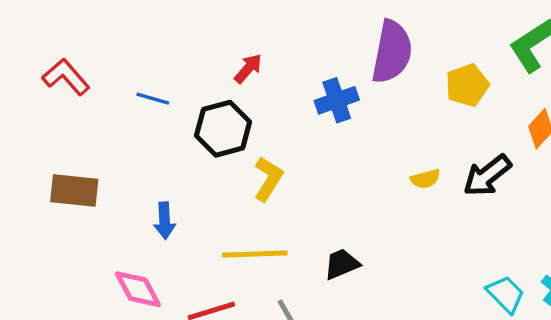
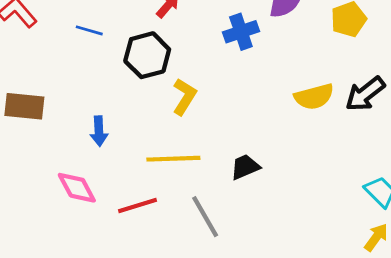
yellow semicircle: (425, 179) -> (314, 97), size x1.6

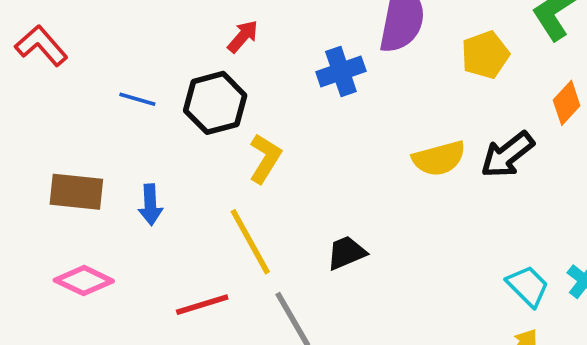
blue line: (89, 30) -> (137, 99), moved
brown rectangle: (24, 106) -> (76, 192), moved
yellow line: (173, 159) -> (250, 242), turned 63
pink diamond: (77, 188) -> (84, 281), moved, turned -36

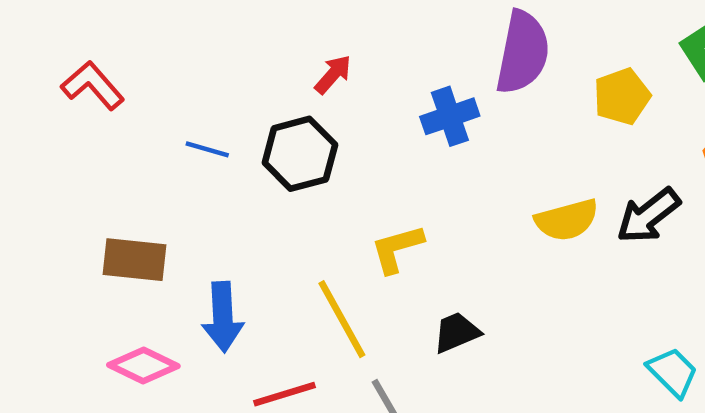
yellow L-shape: (265, 158) -> (397, 249), moved, turned -138
blue arrow: (150, 205) -> (223, 317), moved, size x1.4

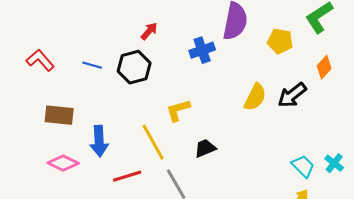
red L-shape: (93, 85) -> (40, 60), moved
yellow pentagon: (622, 96) -> (280, 41), turned 30
yellow semicircle: (567, 220) -> (255, 97), turned -48

